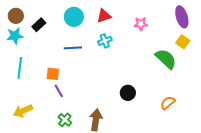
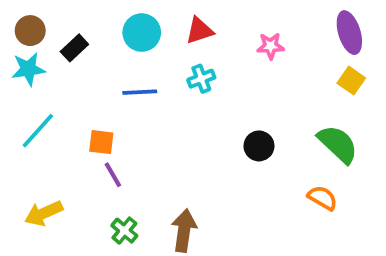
green semicircle: (166, 59) -> (338, 144), moved
cyan line: (20, 68) -> (38, 131), turned 35
black circle: (128, 93) -> (259, 146), moved
orange semicircle: (168, 103) -> (322, 198), turned 70

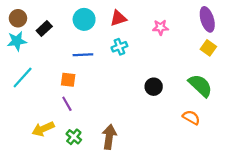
orange square: (101, 142) -> (68, 80), moved
yellow arrow: (44, 213) -> (43, 129), moved

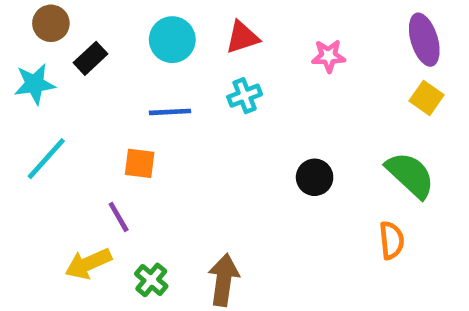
brown circle: (18, 18) -> (51, 23), moved
purple line: (67, 104) -> (119, 217), moved
orange semicircle: (191, 117) -> (392, 240), turned 54

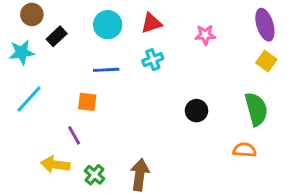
green semicircle: (410, 175) -> (256, 109), turned 32
orange semicircle: (392, 240) -> (245, 150), turned -80
yellow arrow: (88, 264) -> (55, 164), turned 32

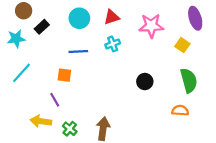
pink star: (205, 35) -> (151, 26), size x1.6
yellow square: (266, 61) -> (182, 45), moved

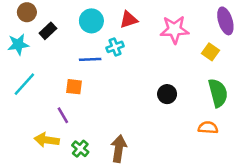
cyan cross: (113, 44) -> (115, 47), moved

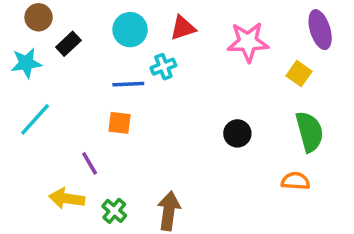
orange square: (74, 87) -> (119, 123), moved

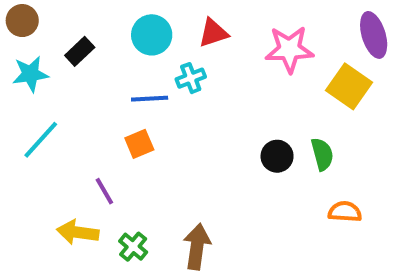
brown circle: (39, 17) -> (22, 21), moved
yellow square: (299, 74) -> (349, 86), size x1.5
orange square: (119, 123) -> (139, 144), turned -30
green semicircle: (310, 132) -> (322, 154), moved, size x0.7

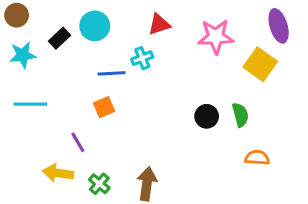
cyan circle: (152, 35) -> (95, 26), moved
cyan line: (41, 140) -> (30, 104), turned 48

